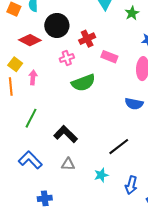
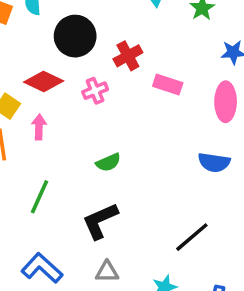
red diamond: (30, 40) -> (44, 82), moved
green semicircle: (83, 83) -> (108, 162), moved, size x0.6
black L-shape: (66, 134) -> (100, 221), turned -65

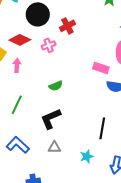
pink rectangle: (168, 84) -> (101, 68), moved
black line: (192, 237) -> (102, 128), turned -40

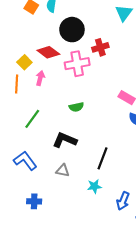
pink cross: (49, 45) -> (77, 64), size x1.6
black L-shape: (51, 119) -> (65, 140), turned 35
black line: (102, 128) -> (103, 158), moved

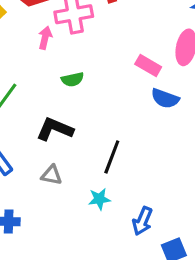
pink arrow: (40, 78) -> (45, 38), moved

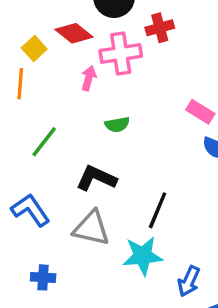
gray triangle: (52, 175) -> (91, 228), size x1.6
cyan star: (99, 199) -> (143, 256), size x1.6

